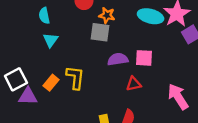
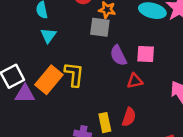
purple semicircle: (118, 59) -> (118, 55), turned -108
orange rectangle: (51, 83) -> (49, 80), size x1.6

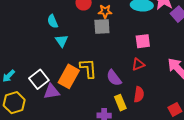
purple semicircle: (118, 55) -> (114, 78), moved

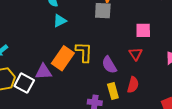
cyan triangle: (62, 41) -> (60, 21), turned 32
red triangle: (138, 64) -> (136, 54), turned -48
white square: (39, 79) -> (24, 83), moved, turned -30

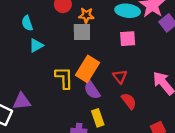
pink square: (143, 30) -> (128, 39), moved
orange rectangle: (63, 58) -> (88, 69), moved
red semicircle: (133, 85) -> (129, 101), moved, turned -49

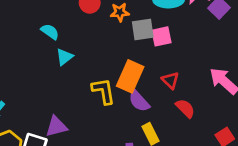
cyan semicircle: (27, 23) -> (50, 32), turned 152
gray square: (82, 32) -> (143, 29), moved
pink square: (128, 39) -> (161, 36), moved

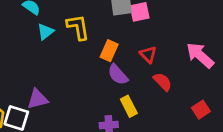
orange rectangle: (130, 76) -> (109, 51), size x0.7
yellow L-shape: (103, 91) -> (78, 27), moved

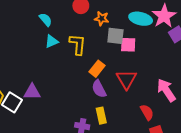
red triangle: (148, 54) -> (126, 79), size x1.5
red semicircle: (163, 82) -> (147, 112), moved

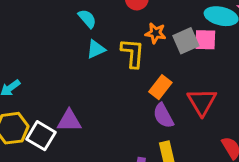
orange star: (102, 19) -> (155, 33), moved
gray square: (115, 36) -> (186, 41), turned -30
pink square: (128, 45) -> (205, 40), moved

